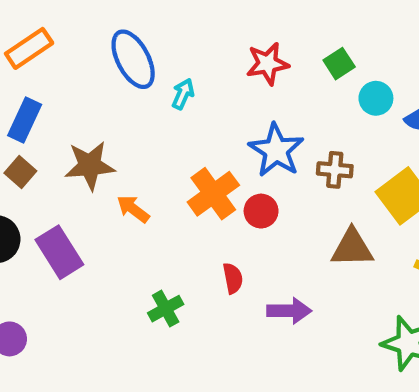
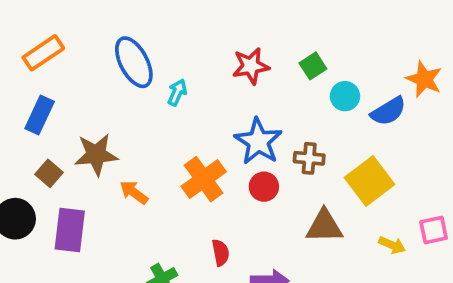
brown square: (20, 172) -> (49, 173), moved
red circle: (261, 211) -> (264, 187), moved
purple rectangle: (59, 252) -> (70, 230), turned 39

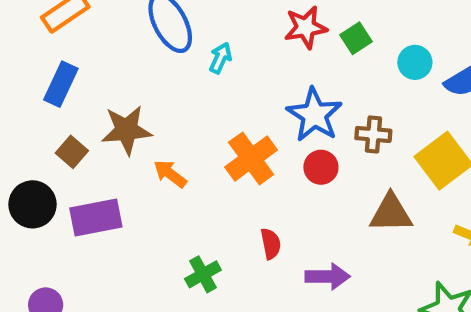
green square: (313, 66) -> (356, 38), moved
purple rectangle: (70, 230) -> (96, 217), turned 72

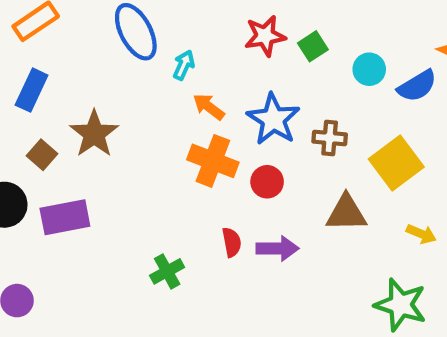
brown star: (126, 130) -> (94, 134), turned -30
orange cross: (251, 158) -> (213, 161), turned -33
red circle: (321, 167) -> (267, 182), moved
orange arrow: (170, 174) -> (209, 107), moved
purple arrow: (328, 276) -> (278, 248), moved

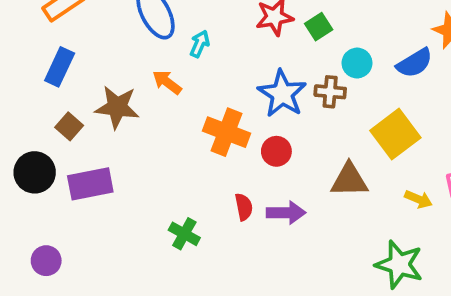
cyan circle: (369, 69) -> (357, 63), moved
orange arrow: (209, 107) -> (167, 82), moved
brown star: (94, 134) -> (117, 107), turned -30
brown cross: (330, 138) -> (330, 92), moved
green cross: (167, 271) -> (184, 234), turned -32

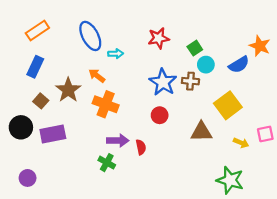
green square: (319, 27) -> (195, 48), moved
cyan arrow: (200, 44) -> (116, 54), turned 64
brown star: (117, 107) -> (68, 90), turned 30
orange cross: (227, 132) -> (106, 104), moved
purple arrow: (286, 213) -> (118, 141), moved

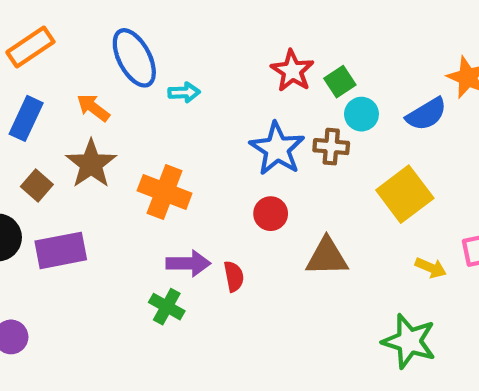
red star: (159, 38) -> (292, 71), moved, turned -30
orange arrow: (97, 76) -> (93, 108), moved
brown triangle: (201, 132) -> (327, 257), moved

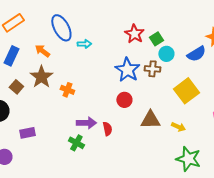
orange cross: (165, 192) -> (67, 90), moved, size x0.6
purple rectangle: (61, 250) -> (27, 133), moved, size x0.7
yellow arrow: (431, 268) -> (178, 127), moved

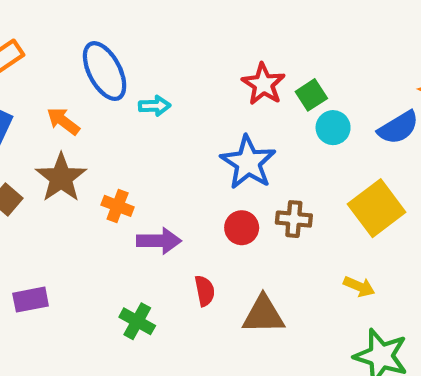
brown cross: (152, 69) -> (294, 219), moved
brown triangle: (150, 120) -> (263, 315), moved
purple arrow: (86, 123) -> (159, 241), moved

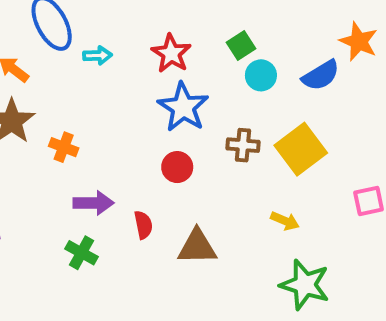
red star: (263, 84) -> (171, 53), moved
brown cross: (294, 219) -> (243, 145), moved
purple arrow: (159, 241) -> (93, 203), moved

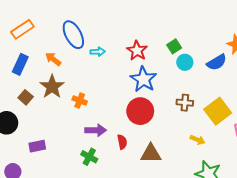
brown cross: (243, 145) -> (185, 103), moved
yellow square: (301, 149) -> (218, 111), moved
red circle: (177, 167) -> (140, 111), size x1.6

